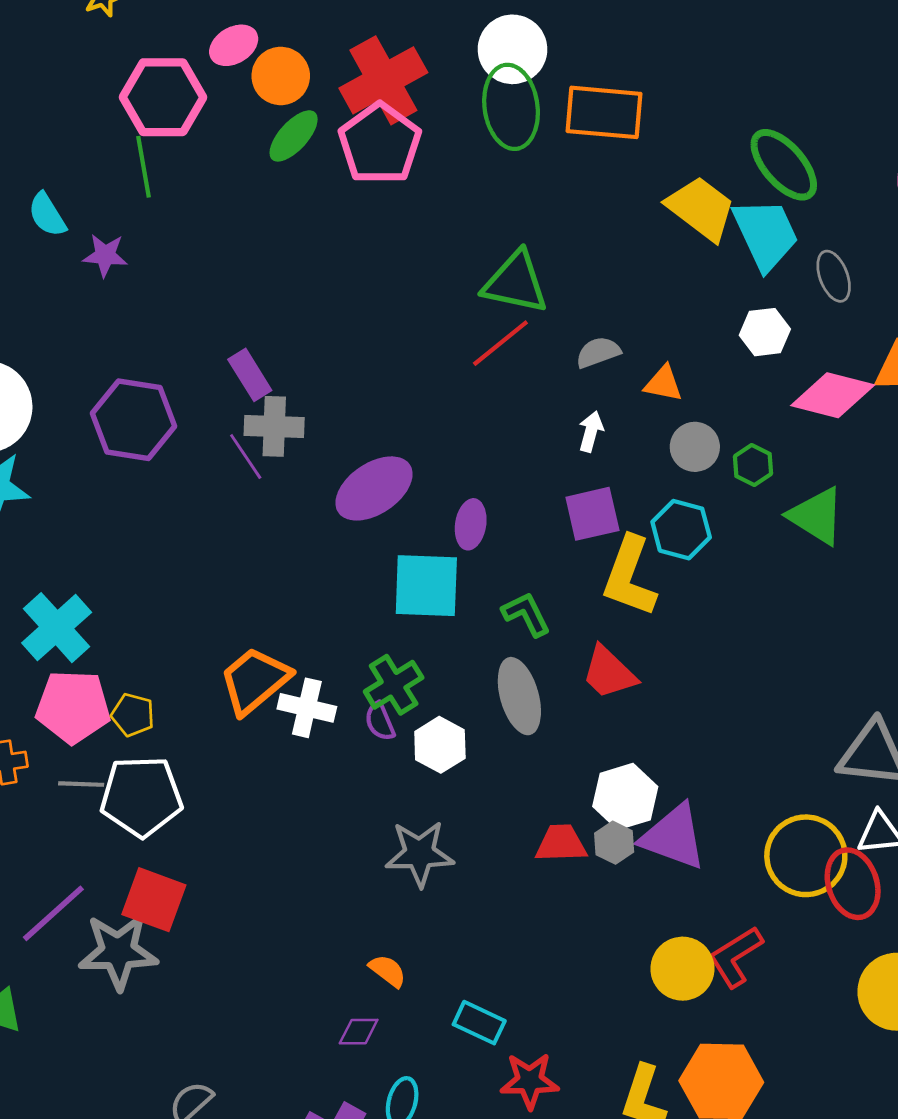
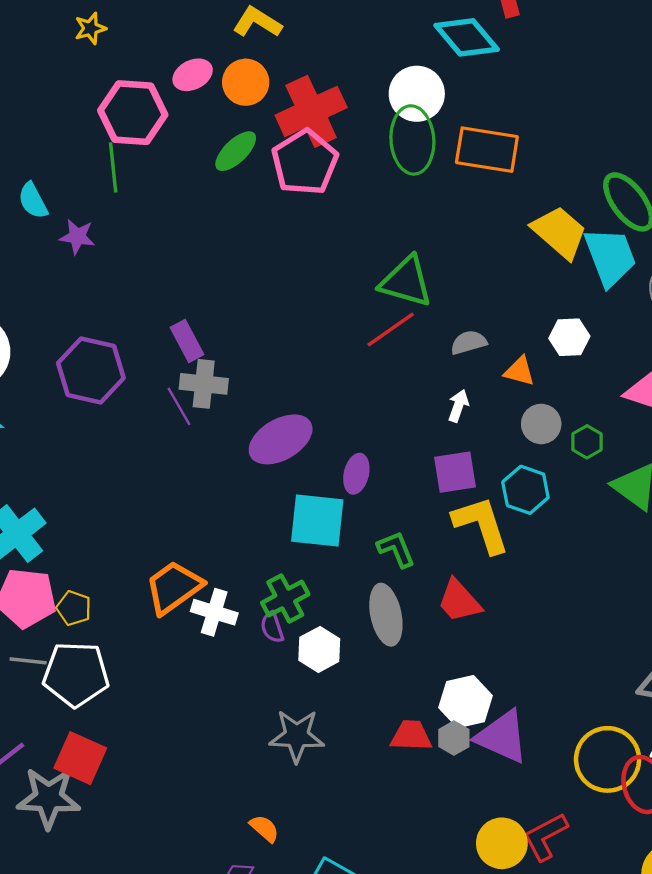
orange circle: (281, 76) -> (246, 82), moved
white hexagon: (765, 332) -> (569, 337), moved
yellow L-shape: (629, 576) -> (481, 525), turned 138

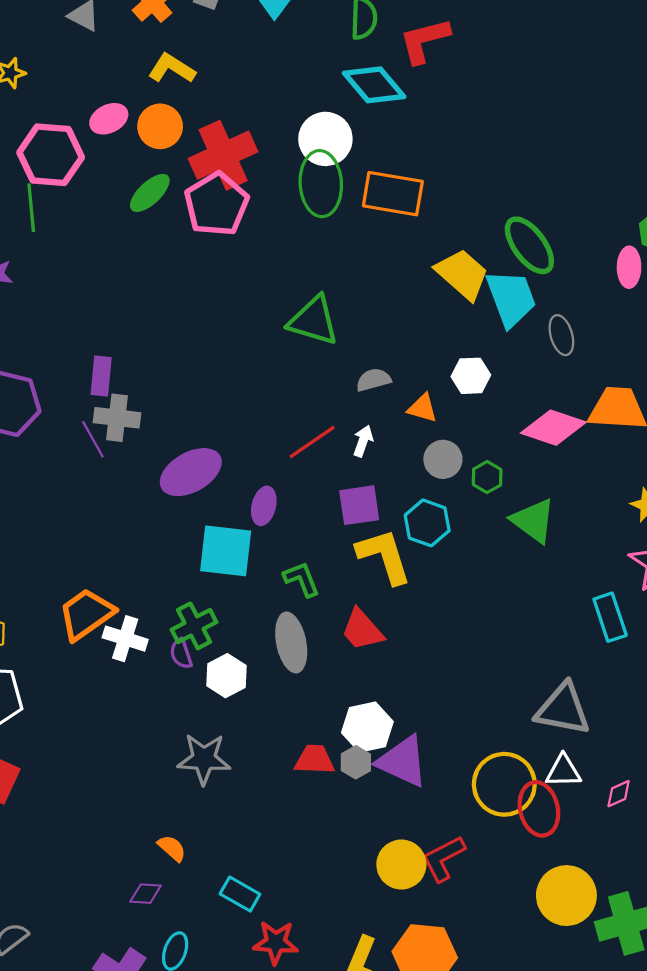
red line: (391, 330) -> (312, 442), moved
purple rectangle: (187, 341) -> (101, 376), turned 33

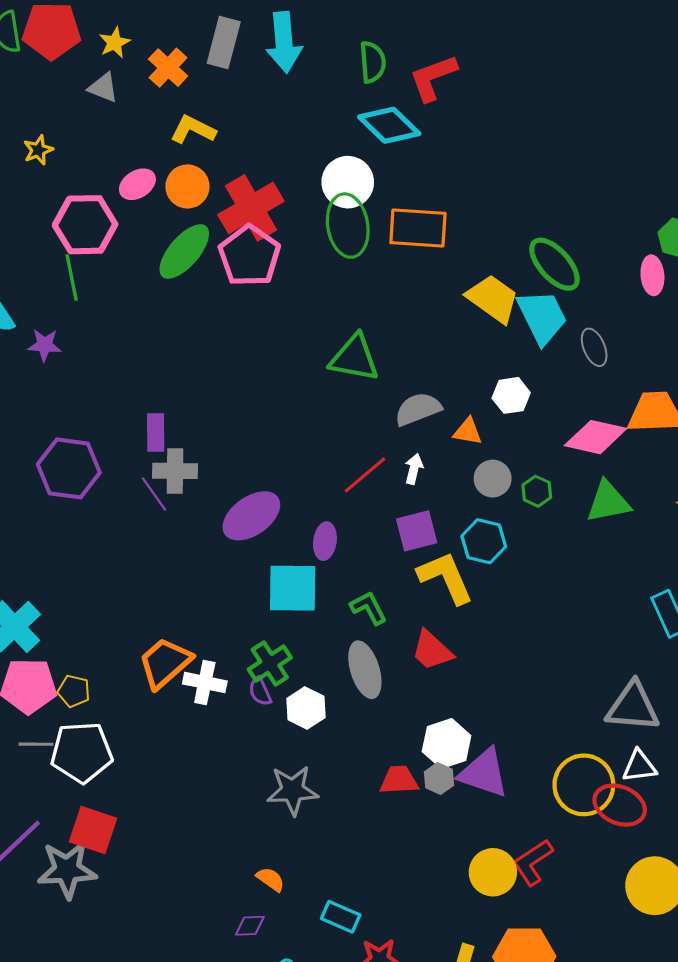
green ellipse: (150, 193) -> (184, 252), size x1.4
gray semicircle: (373, 380) -> (418, 409), size x1.4
green triangle: (533, 521) -> (608, 502), moved, turned -42
red ellipse: (539, 809) -> (620, 805), turned -48

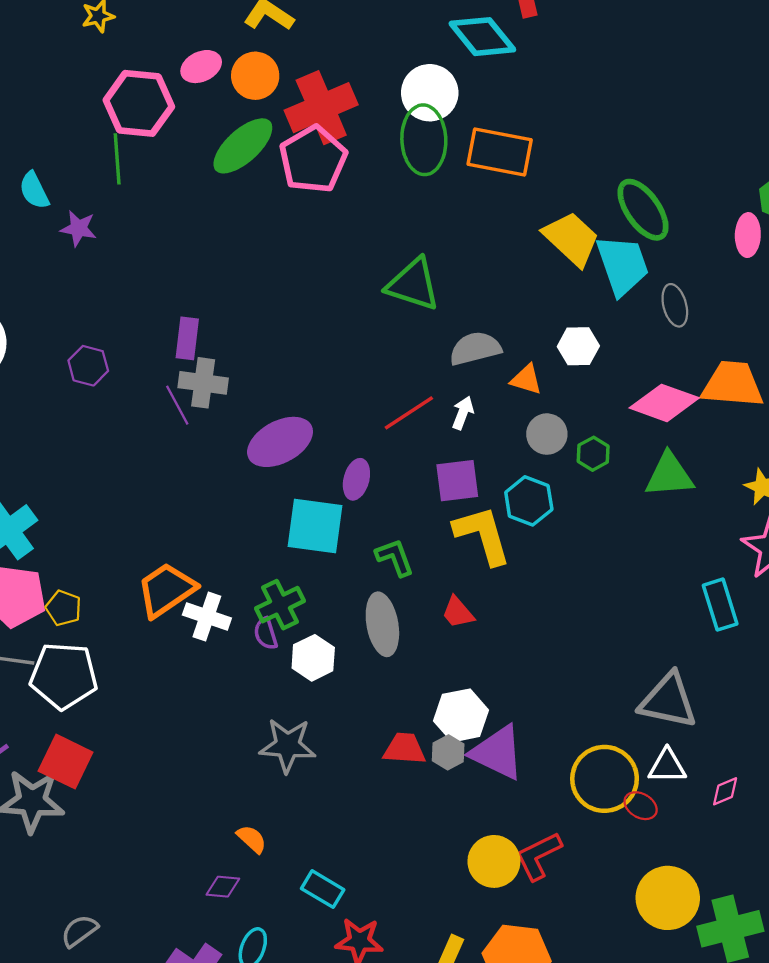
purple hexagon: (69, 468) -> (88, 366), size x0.6
red trapezoid: (432, 650) -> (458, 612), size x0.7
red ellipse: (620, 805) -> (641, 806), size x0.6

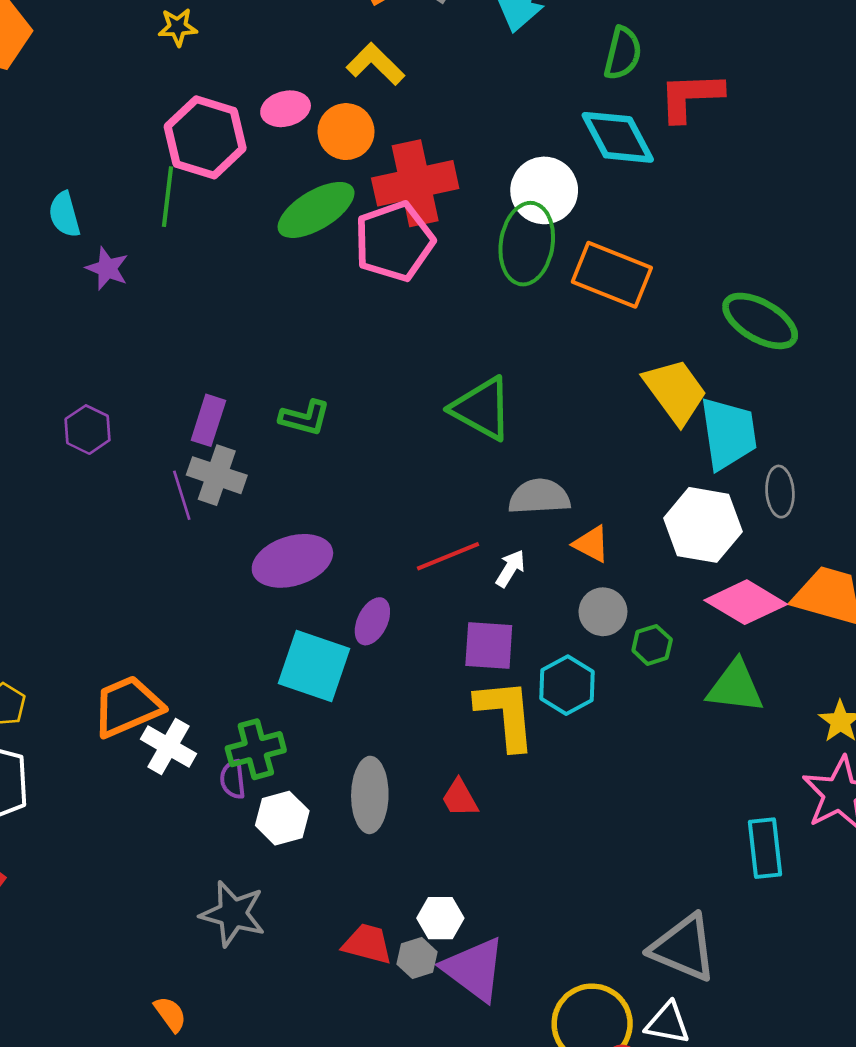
green ellipse: (643, 210) -> (760, 321), moved, turned -36
white hexagon: (578, 346) -> (703, 525), moved, size x1.6
green L-shape: (395, 558) -> (305, 418), moved, turned 114
white hexagon: (461, 715) -> (440, 918), size x0.7

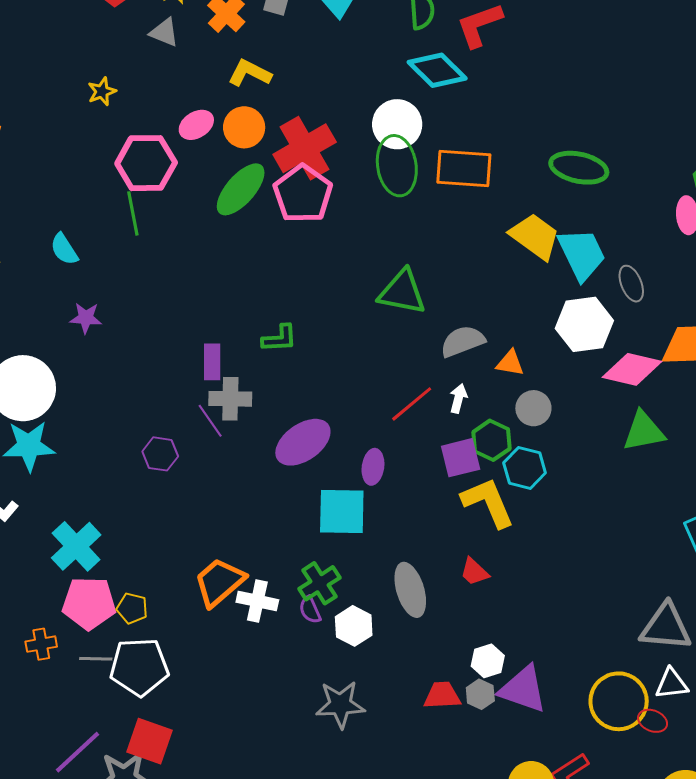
purple star: (107, 268) -> (86, 318), moved
purple hexagon: (88, 430) -> (160, 454), moved
green hexagon: (652, 645) -> (491, 440), moved, size x1.4

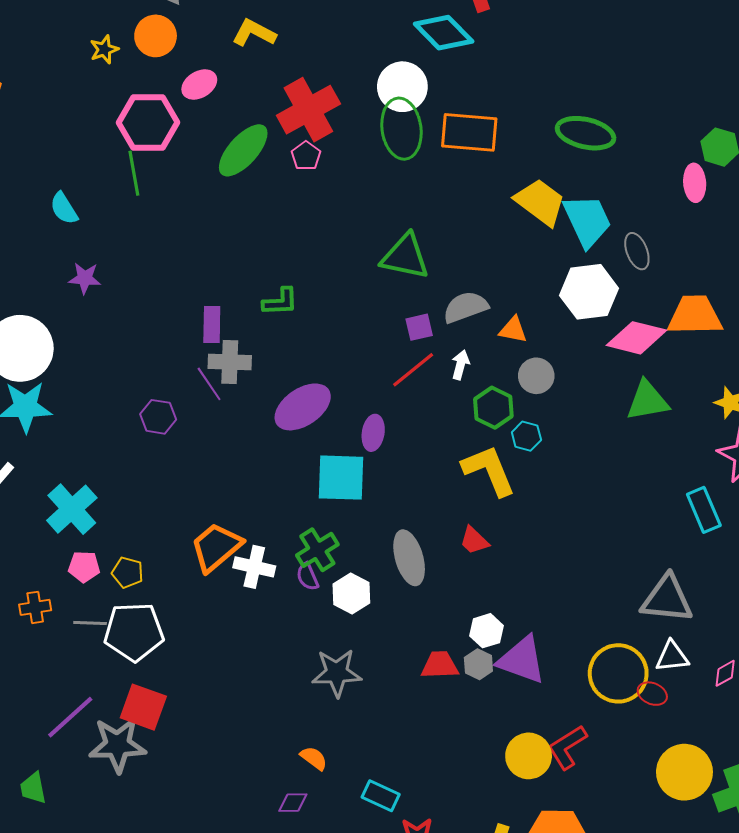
orange circle: (244, 127) -> (156, 36), moved
pink pentagon: (303, 194) -> (306, 156), size x0.5
purple square: (461, 458) -> (419, 327), moved, size x0.7
cyan hexagon: (525, 468) -> (526, 436), size x0.7
pink pentagon: (89, 603) -> (84, 567), size x0.6

